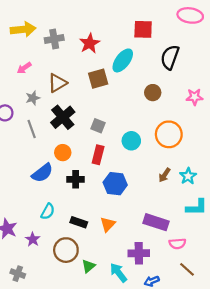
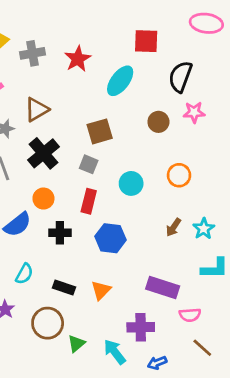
brown square: (98, 79) -> (100, 131), moved
pink star: (194, 97) -> (194, 112), moved
orange circle: (169, 134) -> (179, 175), size x0.7

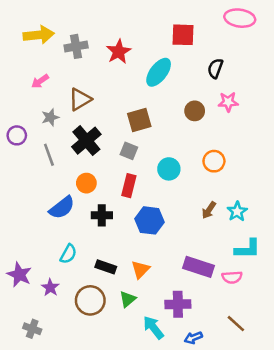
black semicircle: (180, 77) -> (215, 68), size x0.7
pink semicircle: (190, 315) -> (232, 277), moved
green triangle: (76, 344) -> (128, 299), moved

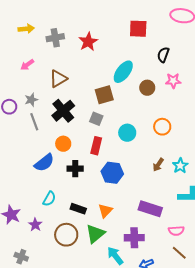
yellow arrow: (39, 35) -> (26, 29), size x0.7
cyan ellipse: (159, 72) -> (123, 72), moved
gray star: (50, 117) -> (31, 100), moved
pink semicircle: (232, 277) -> (176, 231), moved
green triangle: (128, 299) -> (95, 234), size x1.5

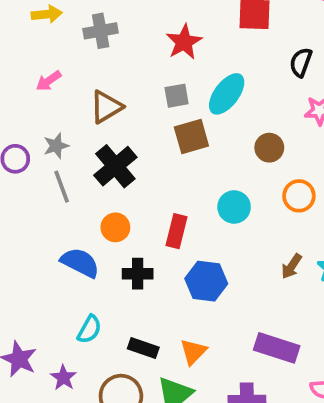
red star: (88, 42) -> (184, 42), moved
brown circle: (147, 88) -> (269, 148), moved
gray square: (96, 119) -> (177, 96), moved, turned -32
blue semicircle: (44, 163) -> (80, 263), turned -115

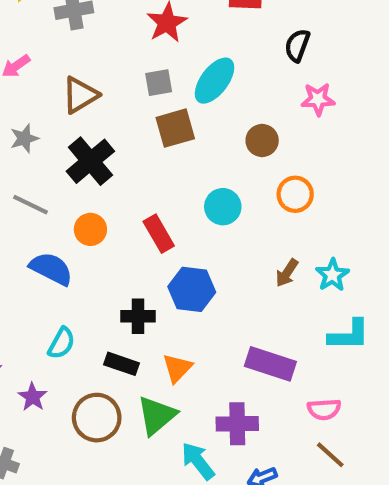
gray line: (62, 187) -> (30, 205), moved, turned -44
red rectangle: (177, 231) -> (159, 234), turned -44
black cross: (138, 274) -> (138, 316), moved

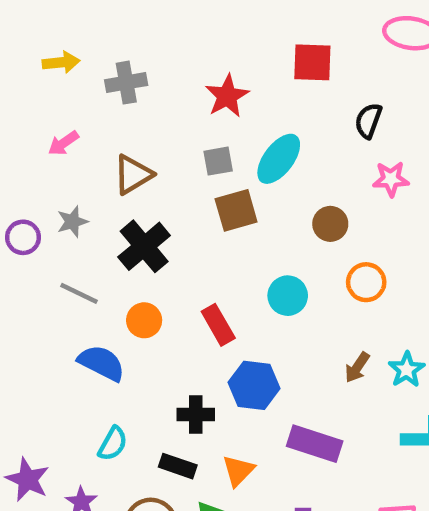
purple rectangle: (270, 364) -> (315, 444), moved

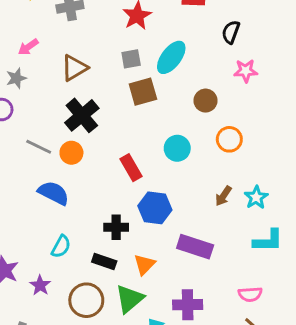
gray star: (72, 222) -> (16, 78), moved
orange circle: (144, 320) -> (71, 153), moved

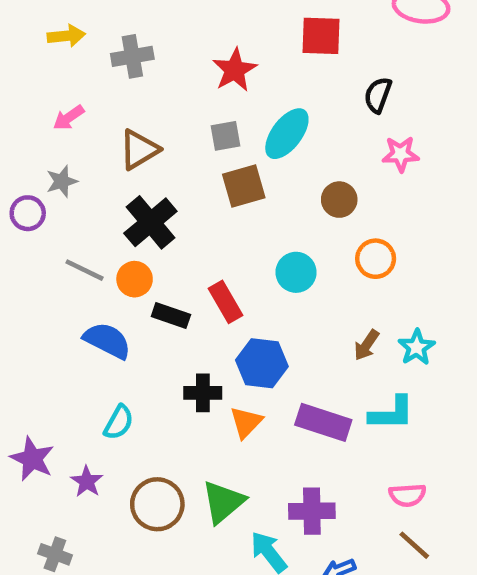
gray star: (16, 78) -> (62, 181), moved
cyan L-shape: (268, 241) -> (392, 413), moved
black rectangle: (104, 261) -> (171, 316), moved
orange triangle: (144, 264) -> (246, 422), moved

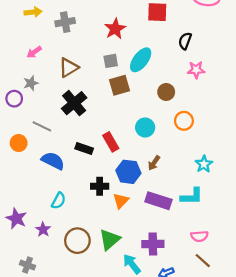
orange circle: (135, 279) -> (19, 143), moved
brown arrow: (366, 345) -> (154, 163), moved

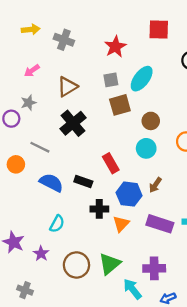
gray cross: (65, 22) -> (64, 40), turned 30
brown circle: (166, 92) -> (151, 121), moved
black rectangle: (84, 149) -> (83, 182), moved

